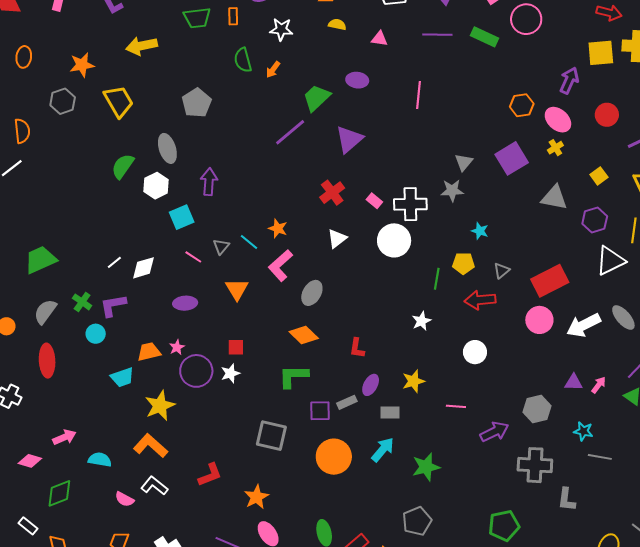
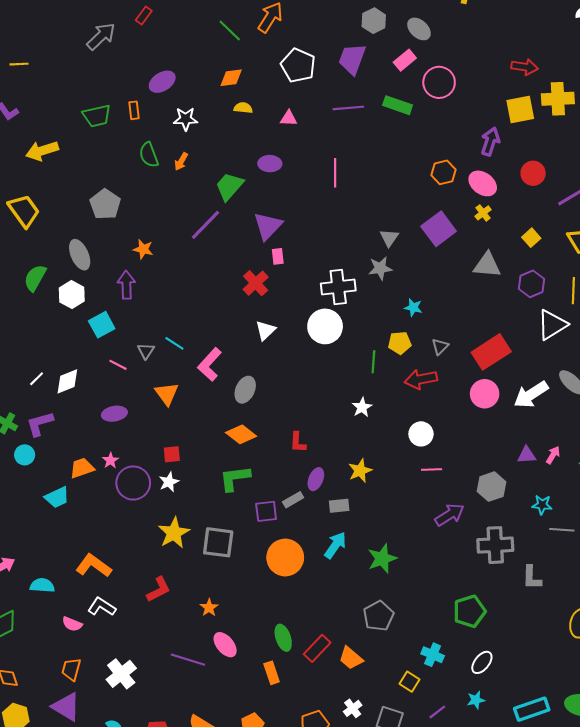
pink rectangle: (374, 201) -> (278, 256), moved, turned 49
orange star: (278, 229) -> (143, 249), moved
yellow star: (160, 406) -> (174, 533), moved
pink line: (456, 406) -> (432, 470), moved
orange star: (256, 497) -> (209, 608), size x0.7

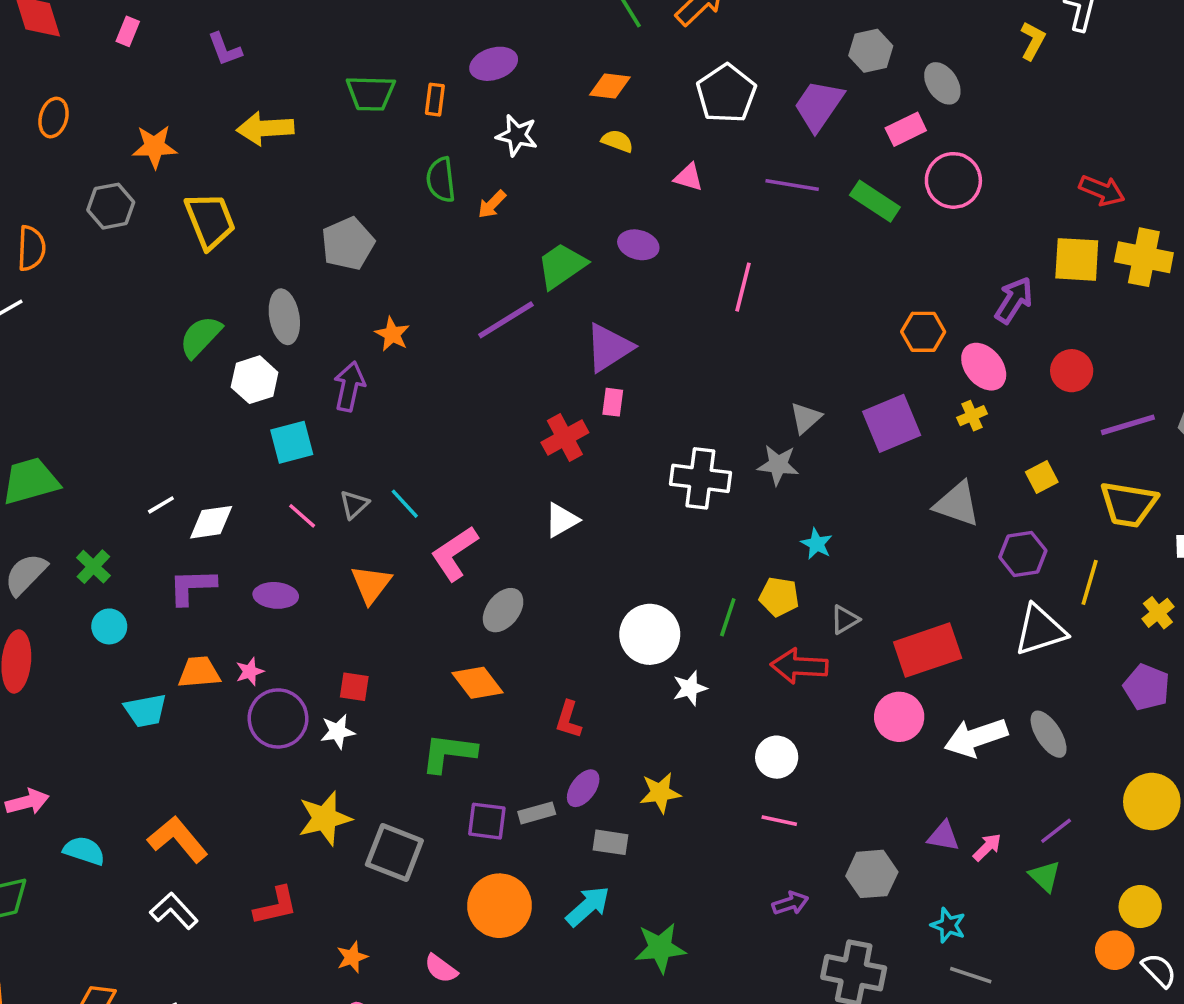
white circle: (325, 326) -> (650, 634), moved
purple L-shape: (40, 424) -> (192, 587), moved
purple arrow: (450, 515) -> (790, 903), size x0.7
pink semicircle: (72, 624) -> (441, 969), moved

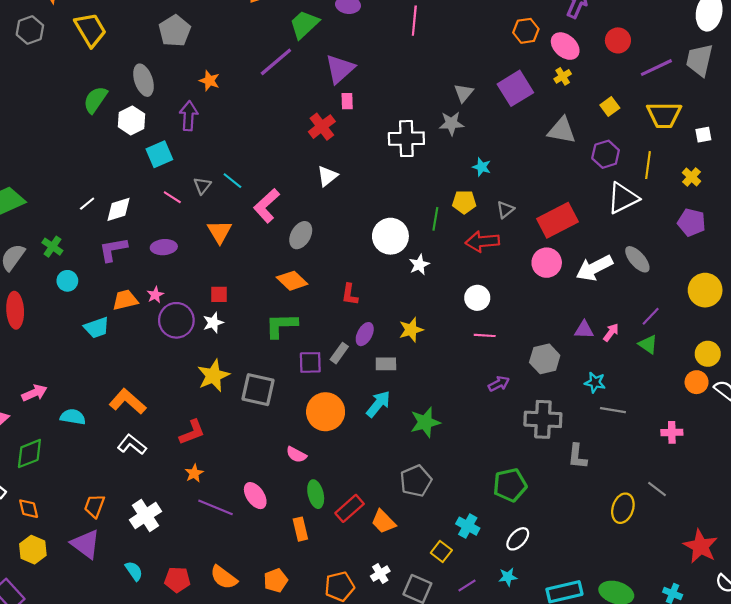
gray rectangle: (537, 813) -> (339, 353), turned -30
orange star: (352, 957) -> (194, 473), moved

